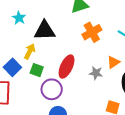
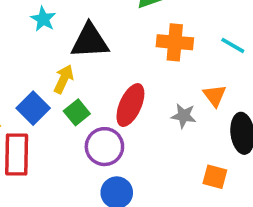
orange cross: (92, 32) -> (175, 42), turned 36
orange triangle: (113, 62) -> (215, 96), turned -32
green square: (37, 70) -> (77, 112), turned 32

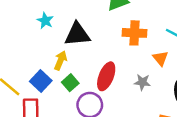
orange triangle: (215, 96) -> (160, 58), moved

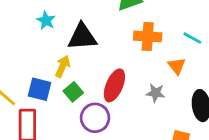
blue square: (41, 81) -> (40, 89), turned -30

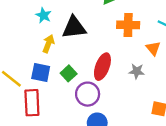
yellow arrow: (63, 66) -> (48, 44), moved

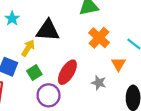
cyan star: (43, 15) -> (12, 19), moved
orange cross: (128, 25) -> (99, 38), turned 30
yellow arrow: (48, 44) -> (28, 48), moved

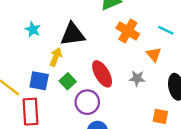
red ellipse: (67, 72) -> (102, 74), turned -50

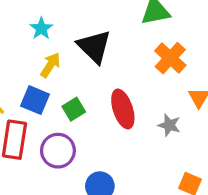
black triangle: (73, 34) -> (94, 47), turned 40
yellow arrow: (56, 57) -> (50, 65), moved
purple circle: (87, 102) -> (58, 151), moved

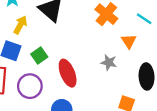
red ellipse: (123, 109) -> (68, 73), moved

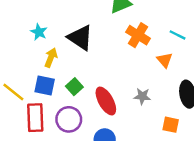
gray star: (109, 62) -> (142, 96), moved

